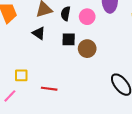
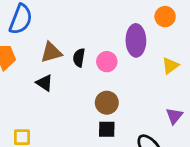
black square: (69, 39) -> (107, 129), moved

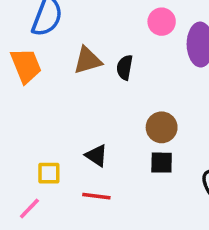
pink circle: (107, 62) -> (162, 22), moved
black triangle: (45, 83) -> (96, 156), moved

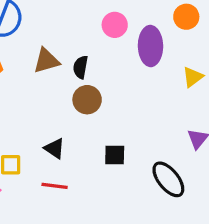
brown circle: (162, 127) -> (87, 100), moved

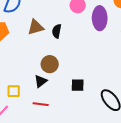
brown circle: (87, 100) -> (50, 64), moved
black triangle: (55, 148) -> (41, 81), turned 48

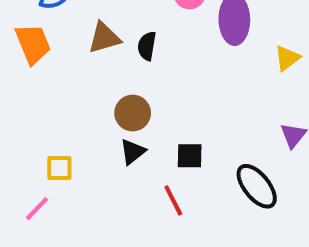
black triangle: (41, 81) -> (133, 152), moved
red line: (41, 104) -> (173, 200), moved, turned 56

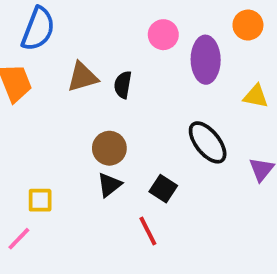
yellow triangle: (287, 58) -> (256, 96), turned 48
black square: (190, 156) -> (163, 189), turned 32
black ellipse: (257, 186) -> (208, 142), moved

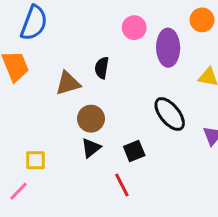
brown triangle: (82, 77) -> (68, 83), moved
black square: (163, 189) -> (134, 151), turned 35

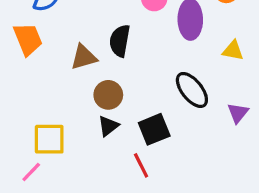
black semicircle: (102, 68) -> (120, 41), size x1.4
black square: (134, 151) -> (154, 129), size x1.4
yellow square: (35, 160) -> (49, 139), size x1.5

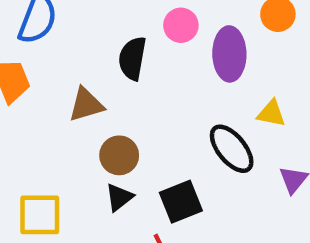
black semicircle: (120, 41) -> (132, 58), moved
yellow triangle: (233, 51) -> (271, 113), moved

